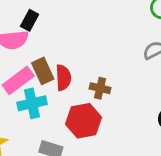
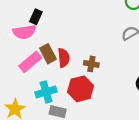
cyan cross: (32, 103) -> (46, 92), moved

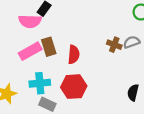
red semicircle: (64, 58) -> (74, 54), moved
brown cross: (91, 64) -> (114, 45), moved

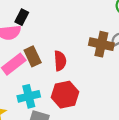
brown cross: (114, 45) -> (101, 44), size x1.5

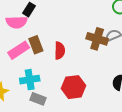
red hexagon: (65, 95) -> (73, 87), moved

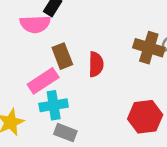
pink rectangle: (19, 50) -> (43, 81), moved
red hexagon: (73, 87) -> (145, 117), moved

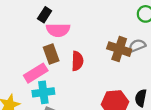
pink semicircle: (35, 24) -> (58, 30), moved

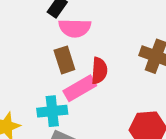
pink rectangle: (36, 73) -> (80, 88), moved

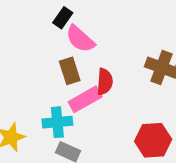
pink semicircle: (75, 28) -> (80, 39), turned 40

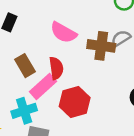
pink semicircle: (80, 39) -> (63, 32), moved
red hexagon: (153, 140) -> (75, 102), moved

